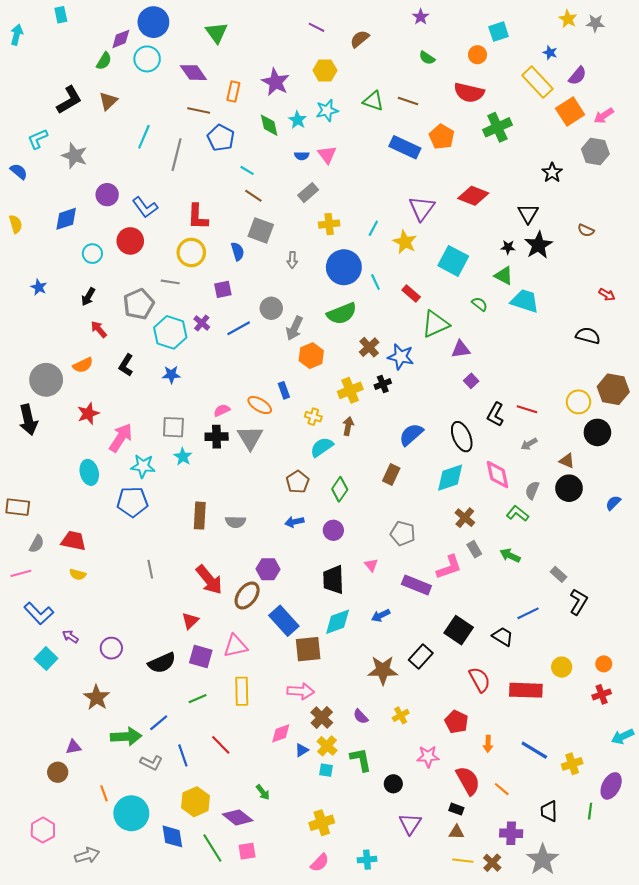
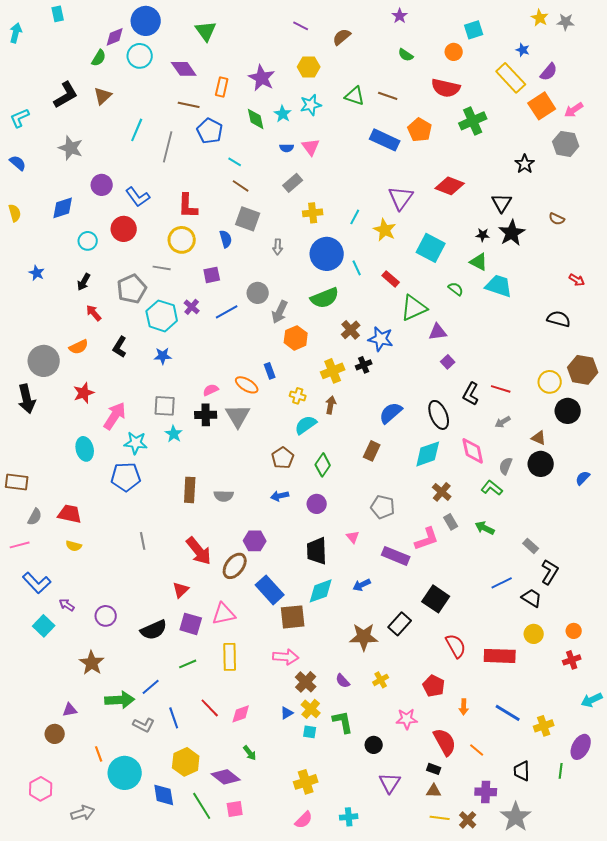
cyan L-shape: (38, 139) -> (20, 118), moved
black trapezoid: (503, 637) -> (532, 598), moved
pink diamond: (281, 733) -> (241, 714), moved

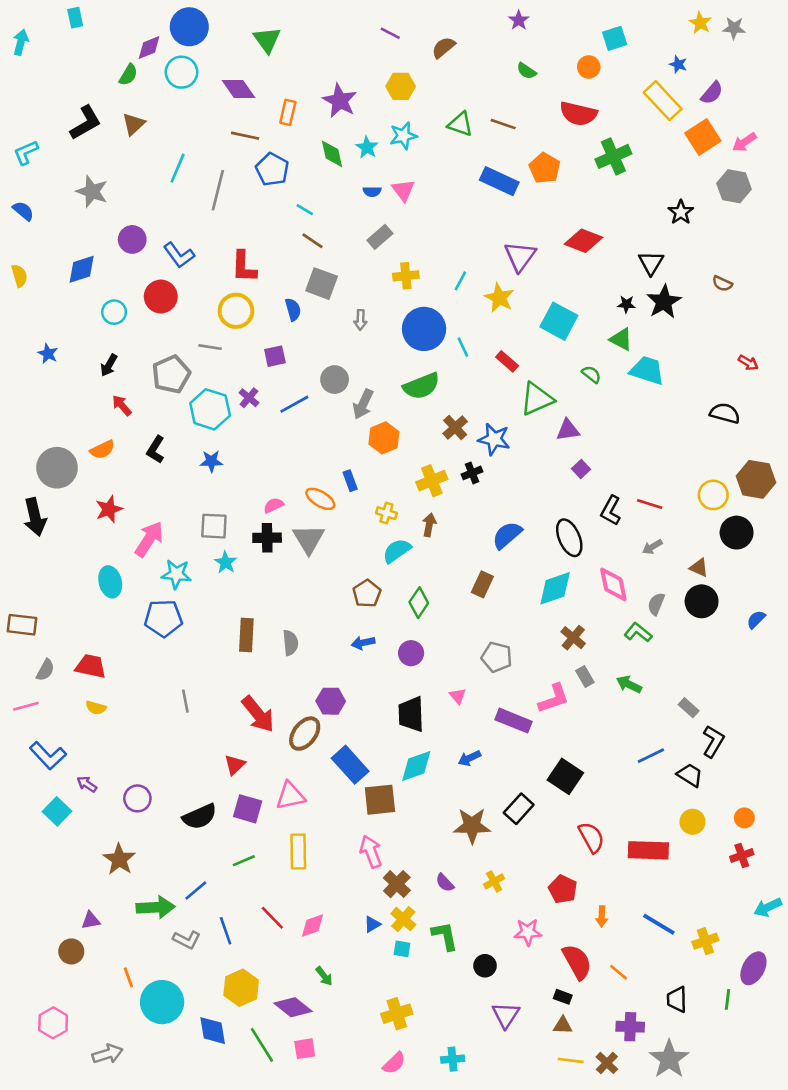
gray semicircle: (224, 496) -> (290, 643), turned -96
pink arrow: (286, 657) -> (371, 852), turned -115

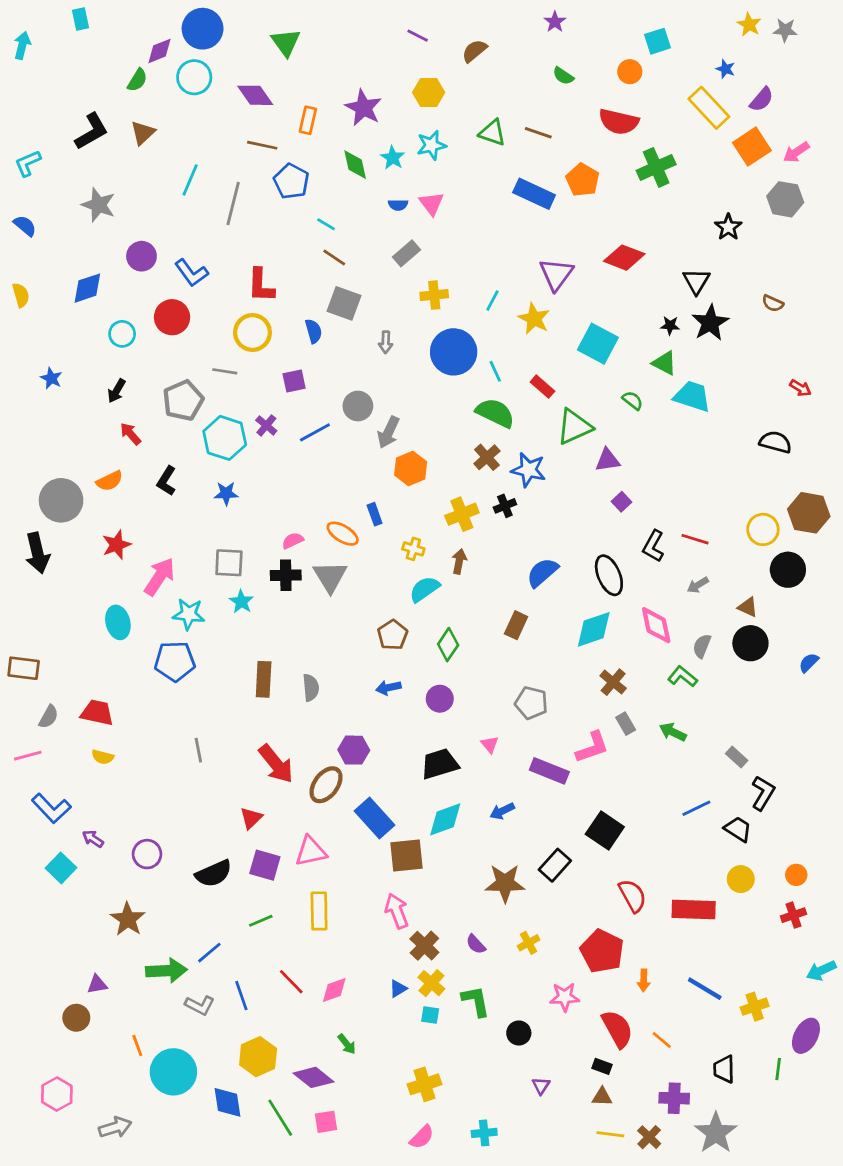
green semicircle: (421, 386) -> (495, 413), moved, turned -132
black trapezoid: (411, 714) -> (440, 764), turned 75
red pentagon: (563, 889) -> (602, 951), size x1.4
purple triangle: (506, 1015) -> (541, 1086), size x0.6

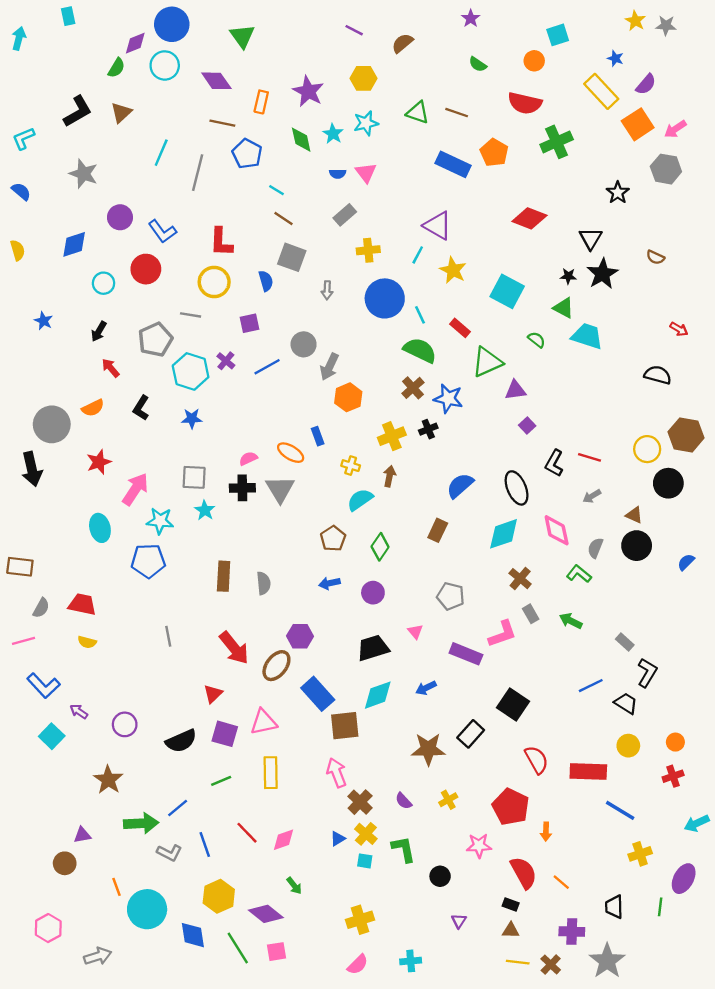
purple triangle: (556, 274) -> (438, 226), moved, turned -36
blue line: (705, 989) -> (620, 810), moved

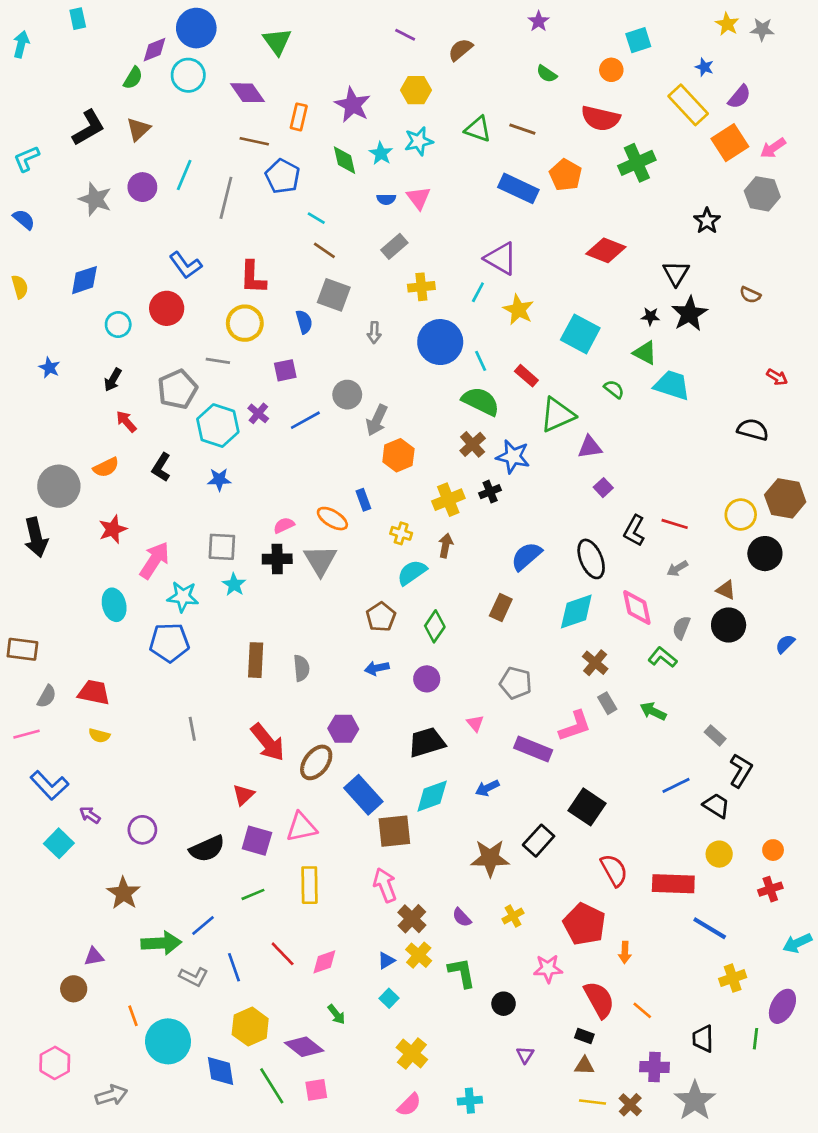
purple circle: (120, 217) -> (142, 187), moved
cyan square: (365, 861) -> (389, 998), moved, turned 35
yellow cross: (360, 920) -> (412, 1053), turned -32

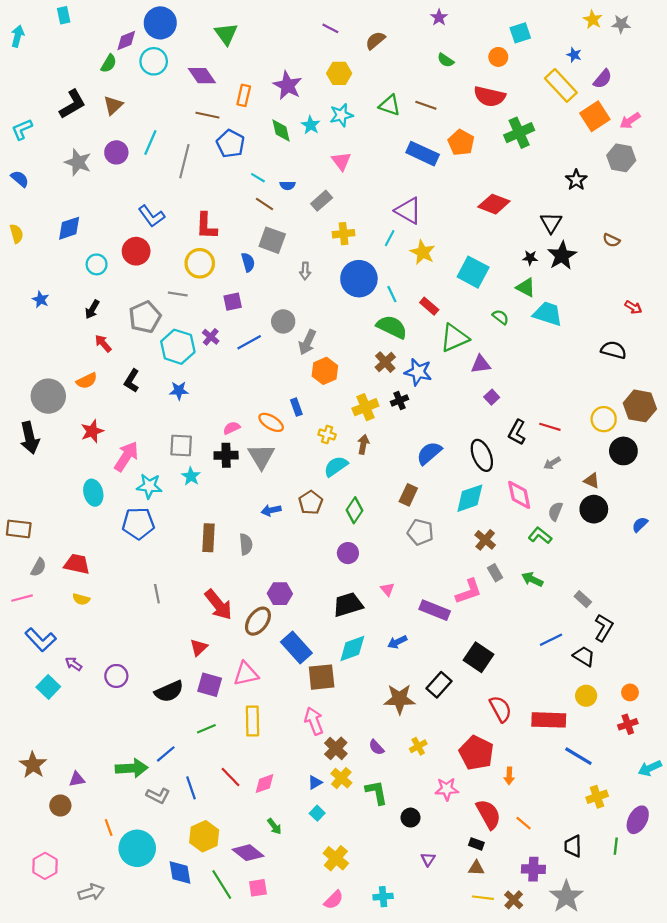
blue semicircle: (386, 199) -> (288, 185), moved
blue arrow: (377, 668) -> (271, 510), moved
gray pentagon: (516, 683) -> (420, 532), moved
brown star: (124, 893) -> (33, 765), moved

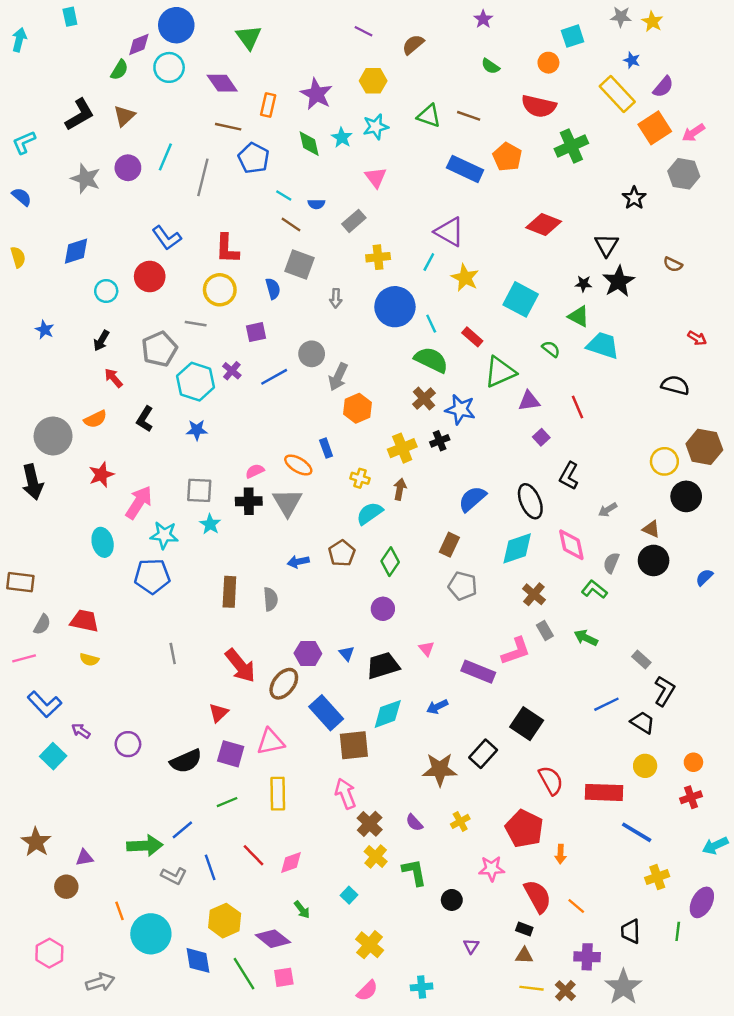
gray star: (621, 24) -> (621, 17), moved
red line: (550, 427) -> (577, 407), moved, turned 50
blue triangle: (315, 782) -> (347, 653), moved, turned -40

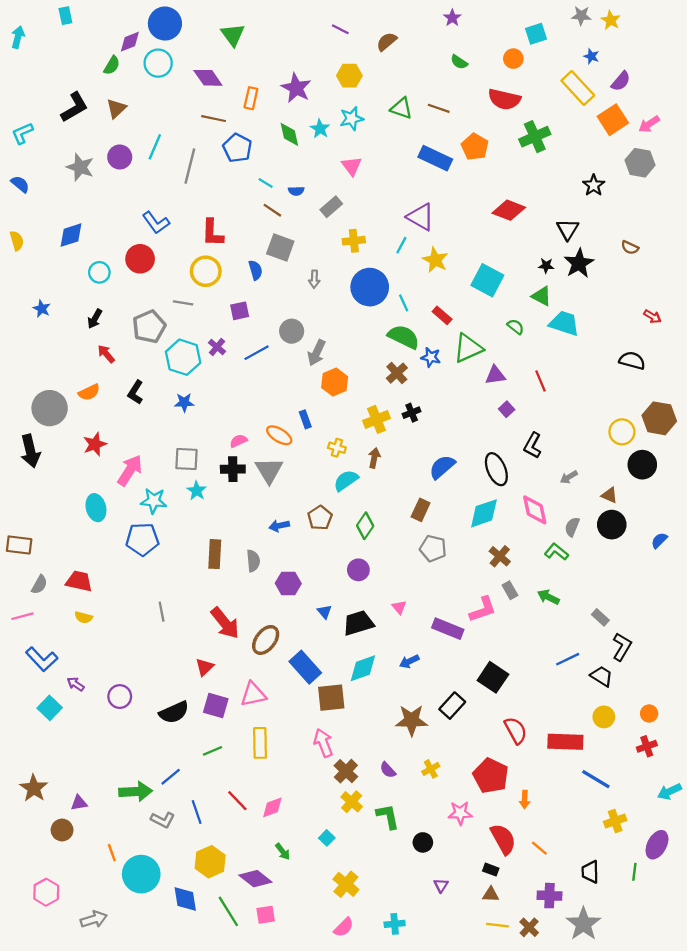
blue star: (460, 409) -> (431, 357), moved, size x0.7
purple hexagon: (308, 653) -> (288, 583), moved

